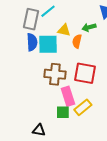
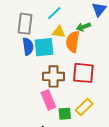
cyan line: (48, 11) -> (54, 13), moved
orange semicircle: (77, 41) -> (73, 42), size x1.5
pink rectangle: (68, 96) -> (48, 100), moved

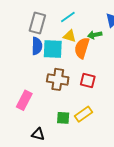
red square: (83, 73) -> (88, 80), size x0.7
pink rectangle: (48, 100) -> (24, 100), moved, turned 42

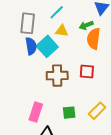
orange semicircle: (82, 48) -> (94, 39), moved
cyan square: (53, 49) -> (47, 46), turned -35
pink rectangle: (24, 100) -> (36, 112), moved
yellow rectangle: (83, 114) -> (97, 111), moved

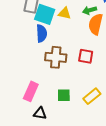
blue semicircle: (31, 46) -> (42, 33), moved
cyan square: (47, 46) -> (45, 14), moved, turned -35

